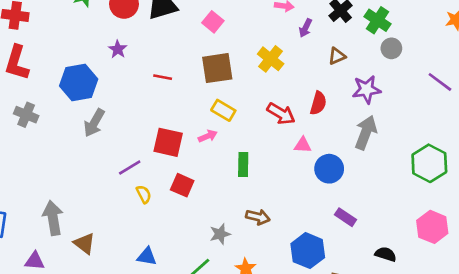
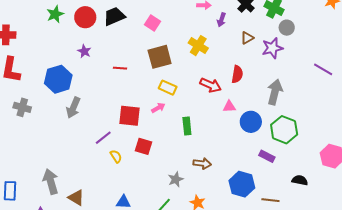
purple line: (440, 82) -> (323, 69), moved
purple star: (367, 89) -> (272, 48), moved
green hexagon: (429, 163) -> (284, 130), moved

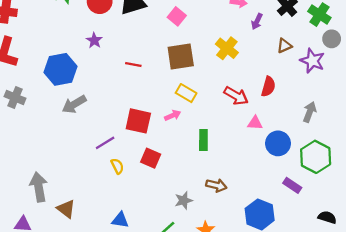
purple star: (272, 48) -> (312, 61), turned 30
gray arrow: (275, 92) -> (310, 112), size x0.7
gray arrow: (73, 108) -> (74, 104), turned 30

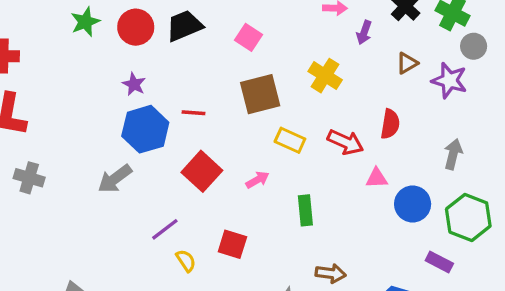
blue hexagon: (60, 69) -> (145, 129), moved
yellow rectangle: (186, 93) -> (290, 140), moved
red square: (138, 121) -> (202, 171), moved, turned 36

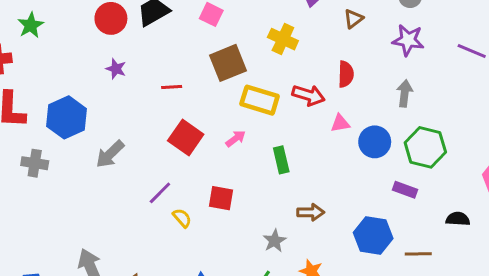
green star: (85, 22) -> (31, 25), moved
purple star: (449, 80) -> (408, 40), moved
blue hexagon: (145, 129) -> (66, 117), moved
yellow rectangle: (290, 140) -> (260, 100), size x1.4

